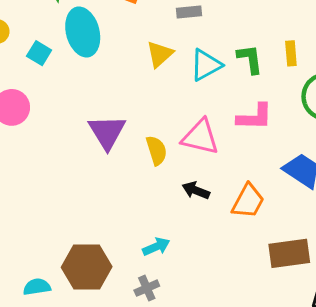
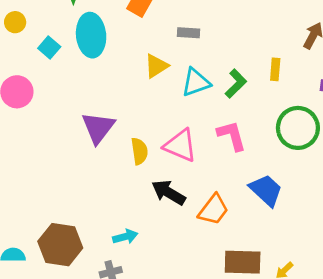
yellow rectangle: (291, 53) -> (275, 69), moved
green L-shape: (250, 59) -> (236, 84), turned 44
pink L-shape: (255, 117) -> (232, 136), turned -116
black arrow: (196, 190) -> (169, 193), size x1.4

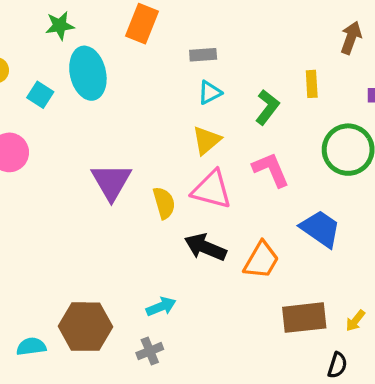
yellow triangle: (156, 66) -> (207, 140), moved
cyan triangle: (196, 82) -> (210, 93), moved, size x0.7

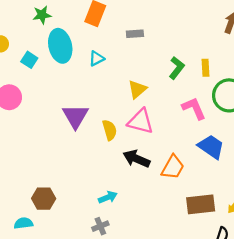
yellow rectangle: (312, 84) -> (206, 68), moved
cyan triangle: (210, 93) -> (97, 58), moved
pink L-shape: (271, 170) -> (194, 108), moved
brown hexagon: (86, 327) -> (44, 199), moved, size x0.7

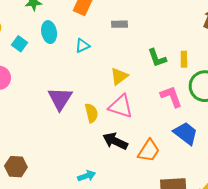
cyan ellipse: (60, 46) -> (49, 32), size x0.7
green L-shape: (177, 68) -> (157, 58), turned 120
brown hexagon: (44, 199) -> (16, 167), moved

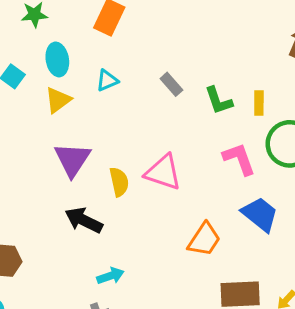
gray rectangle: (119, 24) -> (171, 84), moved, turned 49
yellow triangle: (119, 76) -> (58, 100), moved
black arrow: (115, 141) -> (84, 220), moved

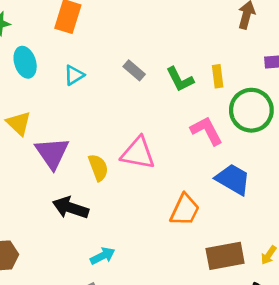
yellow triangle: (58, 100) -> (19, 123), moved, turned -32

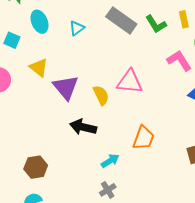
gray rectangle: (134, 70) -> (121, 20), size x1.8
orange trapezoid: (185, 210) -> (144, 138), moved

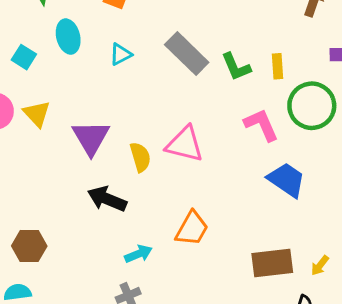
yellow triangle: (39, 68) -> (37, 114), moved

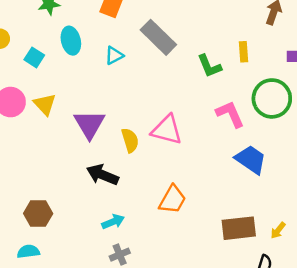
gray rectangle: (187, 54) -> (158, 37), moved
yellow rectangle: (277, 66) -> (244, 52), moved
cyan arrow: (138, 254) -> (113, 222), moved

